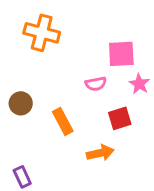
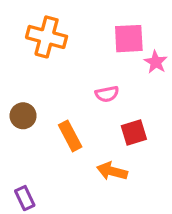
pink square: (121, 54) -> (129, 39), moved
pink star: (139, 84) -> (156, 62), moved
orange arrow: (100, 153) -> (112, 171), turned -152

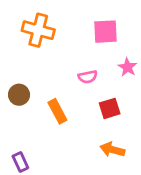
pink star: (156, 62) -> (127, 67), moved
orange arrow: (112, 171) -> (112, 150), moved

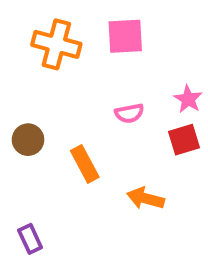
pink square: (106, 32) -> (125, 36), moved
red square: (110, 108) -> (184, 140), moved
orange arrow: (112, 150) -> (146, 198), moved

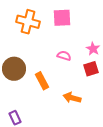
pink semicircle: (129, 113) -> (64, 56), turned -152
brown circle: (28, 140) -> (14, 69), size x1.5

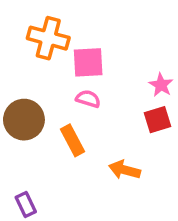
pink square: (62, 18) -> (88, 62), moved
pink semicircle: (64, 56) -> (88, 99), moved

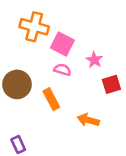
pink square: (88, 62) -> (62, 44), turned 30
pink star: (161, 85) -> (94, 60), moved

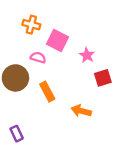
orange cross: (34, 27) -> (31, 25), size x0.7
pink semicircle: (62, 70) -> (38, 58), moved

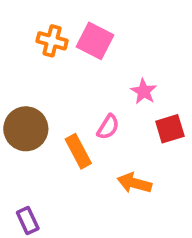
pink square: (57, 40) -> (95, 41), moved
pink semicircle: (38, 58) -> (108, 127), moved, turned 105

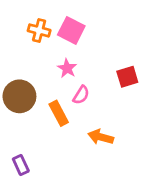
pink star: (144, 91) -> (67, 68), moved
red square: (170, 129) -> (127, 77), moved

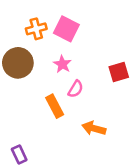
orange cross: (39, 30) -> (36, 29), turned -30
brown circle: (19, 96) -> (18, 63), moved

